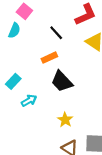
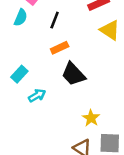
black line: (56, 33) -> (55, 20), moved, turned 63
yellow star: (65, 120) -> (91, 118), moved

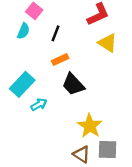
cyan rectangle: (19, 74) -> (22, 84), size x1.5
yellow star: (91, 118) -> (90, 126), size x1.5

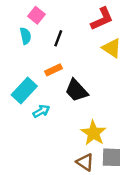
cyan semicircle: (23, 31) -> (25, 36), turned -35
orange rectangle: (60, 59) -> (53, 70), moved

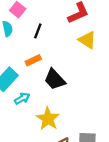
yellow star: (93, 133) -> (48, 119), moved

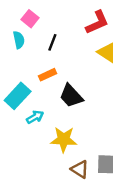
yellow star: (48, 119) -> (64, 139), turned -30

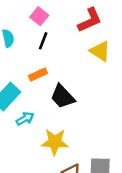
pink square: (30, 19) -> (39, 16), moved

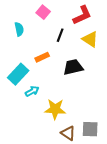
black line: (43, 41) -> (60, 35), moved
black trapezoid: (63, 97) -> (73, 67), moved, turned 120

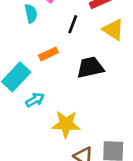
cyan semicircle: (19, 29) -> (31, 14), moved

